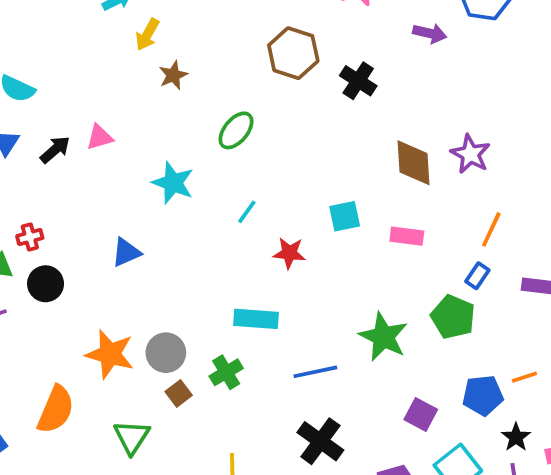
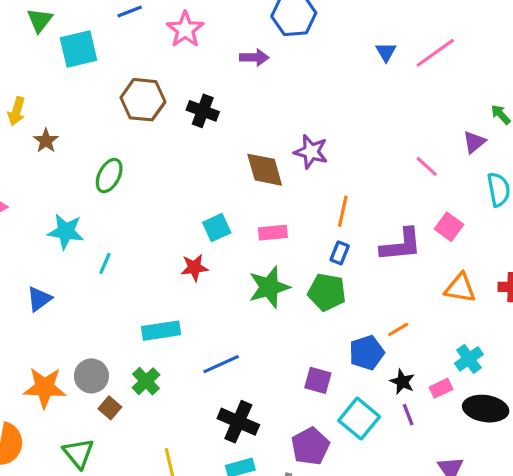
cyan line: (247, 212) -> (105, 263), moved
red star: (289, 253) -> (194, 268), moved
green star: (383, 337) -> (269, 287), moved, turned -30

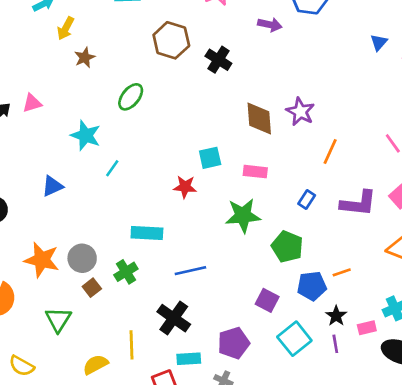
orange line: (343, 211) -> (330, 152), moved
green pentagon: (327, 292) -> (287, 247), moved
black cross: (238, 422) -> (174, 318), moved
purple pentagon: (310, 446) -> (234, 343), moved

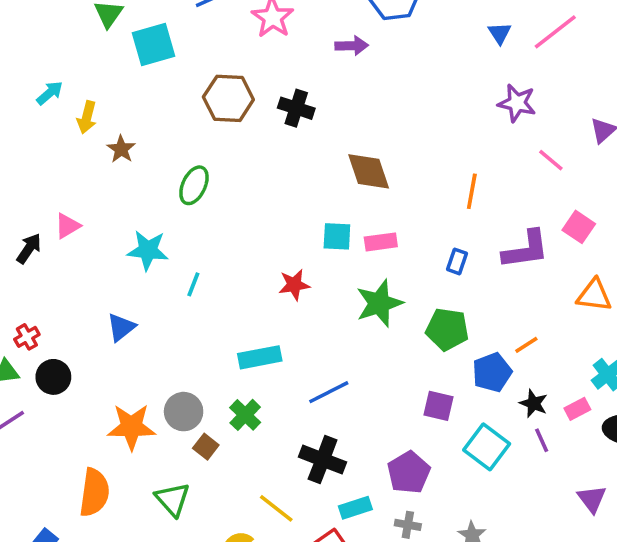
purple star: (300, 112) -> (517, 103), moved
cyan square: (210, 158) -> (337, 236), moved, turned 30
yellow line: (131, 345) -> (276, 508), turned -36

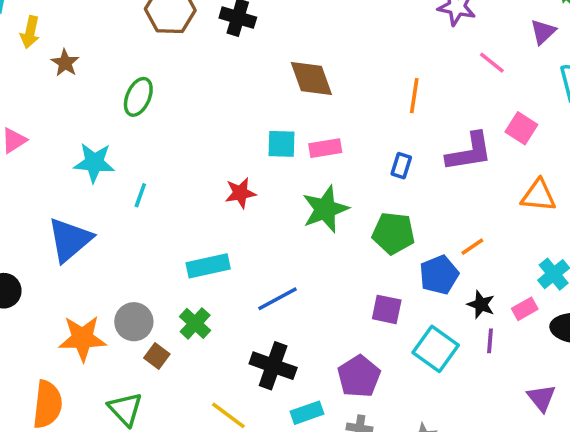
blue triangle: (121, 327) -> (70, 240), size x1.6
purple line: (542, 440) -> (490, 341), turned 30

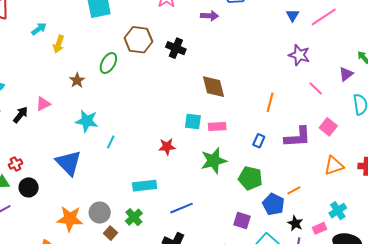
brown star: (65, 63) -> (77, 80), moved
green ellipse: (138, 97) -> (108, 63), moved
orange triangle: (538, 196) -> (334, 166), turned -30
blue triangle: (70, 240) -> (69, 163), turned -40
blue pentagon: (439, 275) -> (273, 204), turned -30

